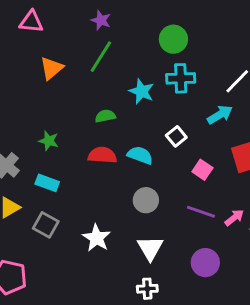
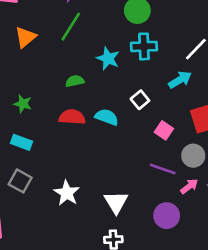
gray circle: (146, 200) -> (193, 156), moved
pink arrow: (234, 218) -> (189, 186), moved

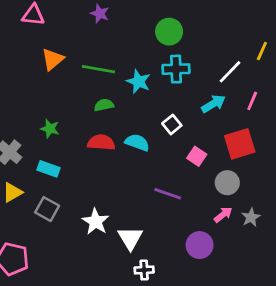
green line: (71, 27) -> (98, 69), moved, turned 68
purple line: (163, 169) -> (168, 194), moved
white triangle: (116, 202) -> (130, 238), moved

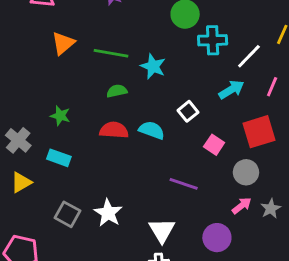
cyan cross: (176, 69) -> (213, 40), moved
gray square: (47, 209) -> (68, 214), moved
white triangle: (130, 238) -> (162, 230), moved

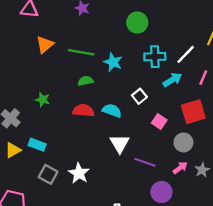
cyan cross: (213, 40) -> (155, 57), moved
cyan rectangle: (59, 158) -> (37, 145), moved
purple line: (184, 184) -> (145, 162), moved
white triangle: (162, 230) -> (120, 144), moved

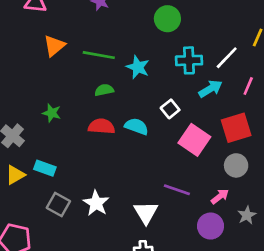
pink square: (159, 122) -> (194, 140), size x1.6
gray circle: (183, 142) -> (236, 165), moved
white triangle: (120, 144) -> (146, 213), moved
gray star: (202, 170) -> (247, 215), moved
purple circle: (161, 192) -> (210, 226), moved

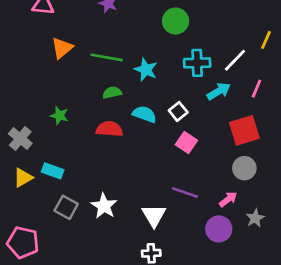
cyan semicircle: (136, 126) -> (144, 114), moved
pink square: (194, 140) -> (186, 143), moved, size x0.7

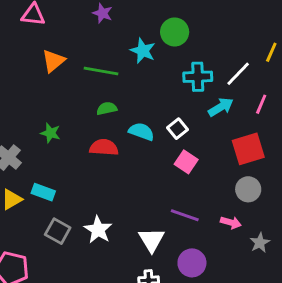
cyan star: (146, 70) -> (143, 51), moved
pink arrow: (228, 199) -> (231, 222), turned 54
purple circle: (219, 229) -> (192, 263), moved

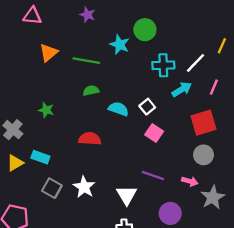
red semicircle: (104, 147) -> (90, 139), moved
gray star: (260, 243) -> (213, 197), size x1.5
purple circle: (192, 263) -> (170, 213), moved

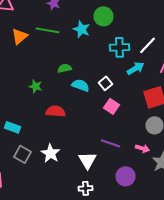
green line: (86, 61) -> (48, 30), moved
green semicircle: (91, 91) -> (64, 68), moved
green star: (46, 110) -> (36, 86), moved

